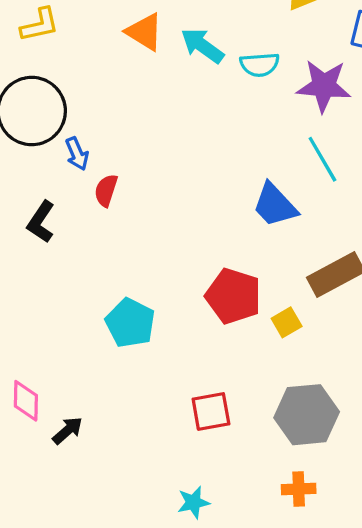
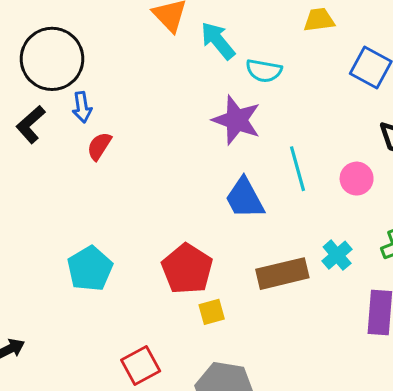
purple star: (324, 86) -> (237, 120), moved
black L-shape: (41, 222) -> (31, 124), moved
yellow square: (287, 322) -> (212, 312), moved
red square: (211, 412) -> (141, 366), turned -33

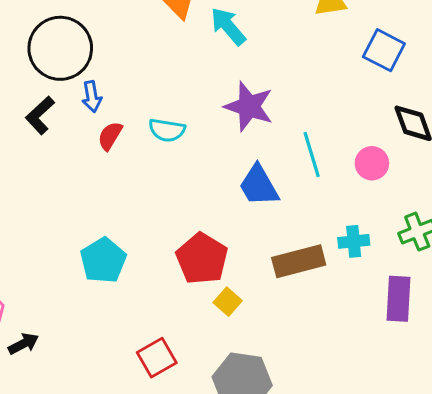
cyan semicircle: (264, 71) -> (167, 130), moved
cyan cross: (337, 255) -> (354, 241), turned 36
yellow square: (212, 312) -> (228, 302), turned -32

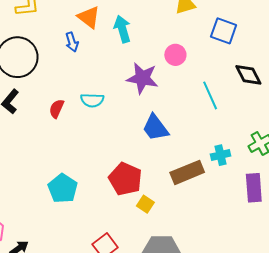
cyan arrow: (228, 26) -> (122, 29), turned 32
blue arrow: (92, 97) -> (72, 42), moved
cyan line: (312, 155) -> (210, 95), moved
pink circle: (372, 163) -> (175, 55), moved

